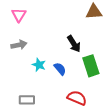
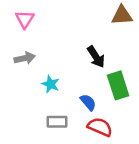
blue semicircle: (60, 69) -> (88, 102), moved
gray rectangle: (27, 100) -> (57, 122), moved

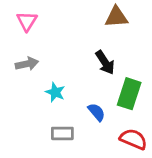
brown triangle: (122, 15) -> (116, 17), moved
green rectangle: (118, 85) -> (129, 94), turned 36
red semicircle: (100, 127) -> (133, 139), moved

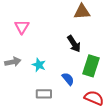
pink triangle: (27, 21) -> (22, 27), moved
gray arrow: (27, 64) -> (13, 62), moved

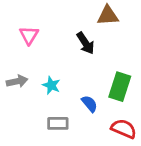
black arrow: (74, 44) -> (86, 43), moved

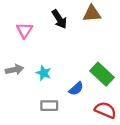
black arrow: (86, 43) -> (59, 19), moved
green rectangle: (120, 87) -> (102, 74), turned -65
blue semicircle: (89, 104) -> (76, 89), turned 88

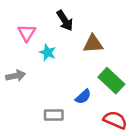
brown triangle: (92, 13) -> (93, 44), moved
cyan star: (44, 73) -> (48, 52), moved

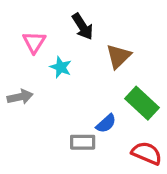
brown triangle: (93, 44) -> (119, 56), turned -40
gray rectangle: (54, 115) -> (83, 142), moved

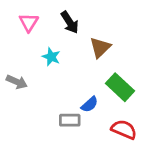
pink triangle: (34, 42) -> (29, 22), moved
gray arrow: (20, 97) -> (17, 82), turned 36

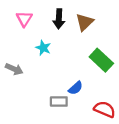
black arrow: (70, 22) -> (59, 19), turned 36
brown triangle: (100, 47) -> (85, 22), moved
green rectangle: (120, 87) -> (101, 60), moved

